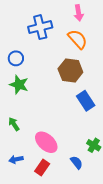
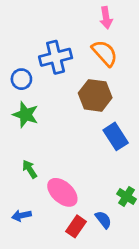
blue cross: (40, 27) -> (56, 57), moved
green arrow: (14, 124) -> (30, 169), moved
red rectangle: (42, 168) -> (76, 226), moved

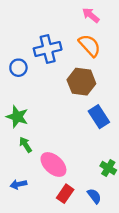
pink arrow: (106, 18) -> (91, 15), turned 138
green star: (26, 115) -> (17, 117), moved
blue semicircle: (103, 220) -> (94, 196), moved

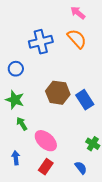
blue circle: (18, 68) -> (16, 69), moved
brown hexagon: (81, 82) -> (58, 93), moved
blue arrow: (18, 184) -> (16, 158), turned 96
red rectangle: (65, 194) -> (46, 167), moved

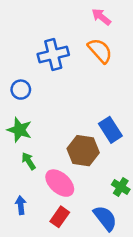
brown hexagon: (58, 93) -> (83, 151), moved
blue semicircle: (81, 168) -> (105, 218), size x1.5

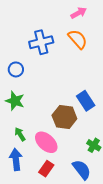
pink arrow: (101, 17) -> (79, 13), turned 112
green arrow: (29, 161) -> (20, 134), moved
blue arrow: (21, 205) -> (16, 159), size x1.5

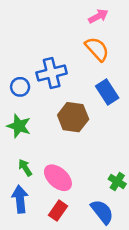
blue cross: (41, 42) -> (52, 73), moved
blue rectangle: (86, 101) -> (107, 92), moved
brown hexagon: (64, 117) -> (73, 117), moved

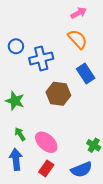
blue circle: (20, 87) -> (16, 46), moved
blue semicircle: (102, 212) -> (82, 169), turned 105

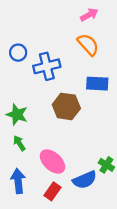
blue rectangle: (86, 74) -> (97, 84), turned -54
green arrow: (20, 134) -> (19, 143), moved
blue semicircle: (82, 169) -> (85, 180), moved

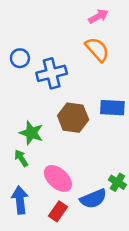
blue rectangle: (97, 84) -> (112, 108), moved
green star: (17, 115) -> (31, 133), moved

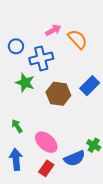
pink arrow: (98, 16) -> (53, 30), moved
blue rectangle: (112, 108) -> (90, 86), turned -48
green star: (31, 133) -> (25, 83), moved

